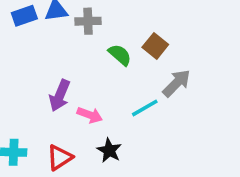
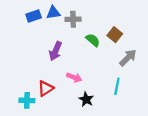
purple arrow: (60, 96) -> (55, 51), moved
cyan line: (145, 108) -> (117, 86), moved, turned -49
red triangle: (60, 157) -> (46, 88), moved

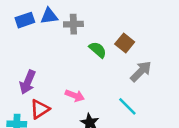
purple arrow: (55, 51) -> (28, 82), moved
cyan line: (117, 86) -> (127, 106), turned -56

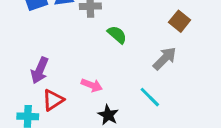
brown square: (125, 43) -> (180, 21), moved

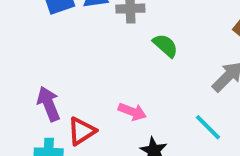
purple arrow: (40, 70) -> (49, 104), moved, turned 135

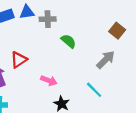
red triangle: (82, 131) -> (19, 60), moved

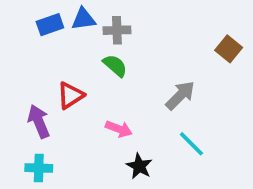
green semicircle: (69, 41) -> (115, 66), moved
gray arrow: (106, 60) -> (180, 95), moved

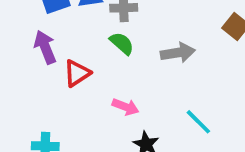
gray arrow: (180, 95) -> (178, 53), moved, turned 36
purple arrow: (39, 121) -> (45, 47), moved

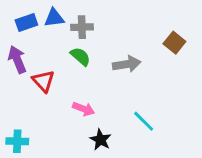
red triangle: (77, 73) -> (43, 81), turned -40

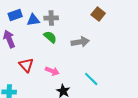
blue triangle: (54, 18) -> (33, 20), moved
brown square: (174, 43) -> (98, 14), moved
red triangle: (43, 81) -> (26, 65), moved

